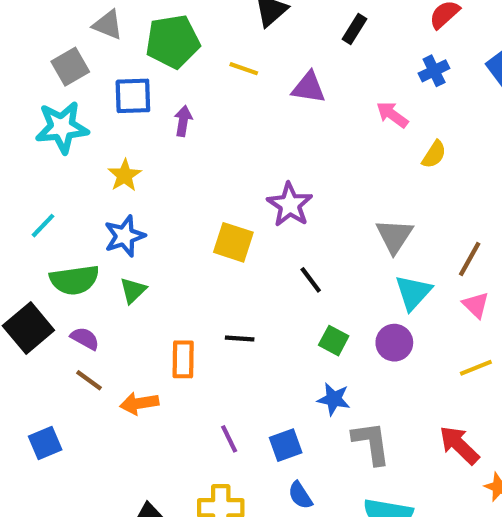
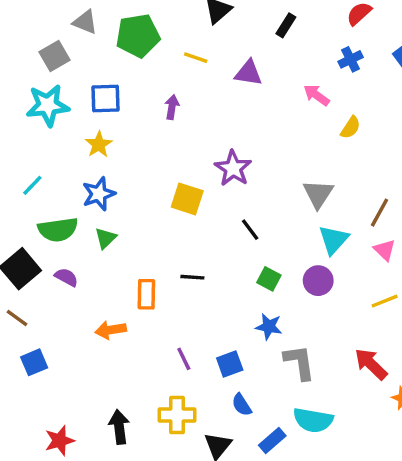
blue square: (133, 96) -> (106, 99), moved
purple arrow: (183, 121) -> (172, 107), moved
brown line: (89, 380) -> (17, 318), moved

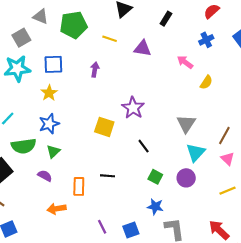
purple semicircle: (66, 277) -> (45, 176), moved

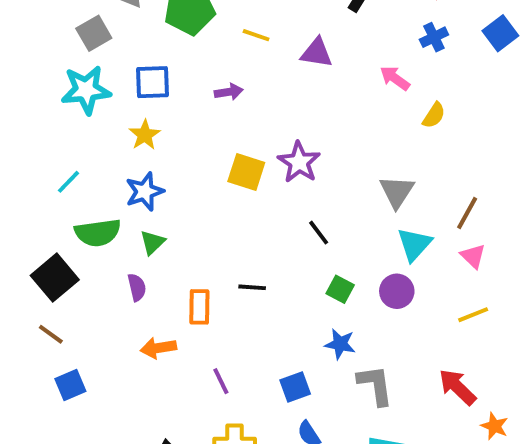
purple arrow: (95, 70) -> (229, 92), turned 72
yellow square: (104, 127) -> (246, 172), moved
purple semicircle: (45, 176) -> (137, 287), turned 48
purple line: (102, 227) -> (221, 381), moved

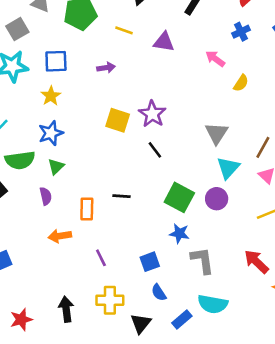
black line: (319, 233) -> (155, 150), moved
green square: (340, 289) -> (179, 197), size x1.6

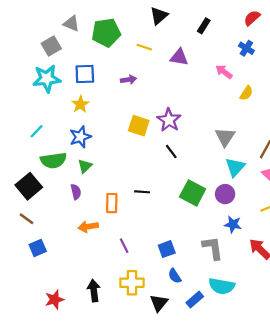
blue cross: (241, 32) -> (246, 48), turned -32
blue star: (179, 233) -> (233, 224), moved

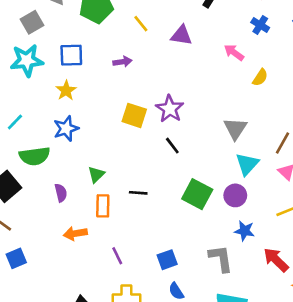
yellow line: (144, 47) -> (141, 24), turned 32
green triangle: (85, 166) -> (96, 174), moved

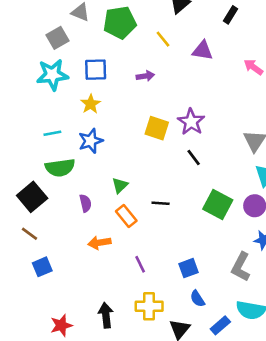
cyan line: (15, 122) -> (52, 133), moved, turned 36
orange rectangle: (103, 206) -> (126, 216), turned -40
gray L-shape: (221, 258) -> (241, 267), turned -144

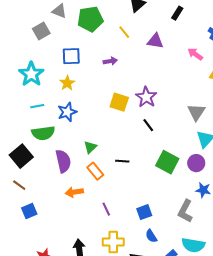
cyan star: (52, 75) -> (31, 74), moved, turned -30
purple semicircle: (85, 203) -> (63, 161), size x1.6

